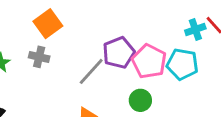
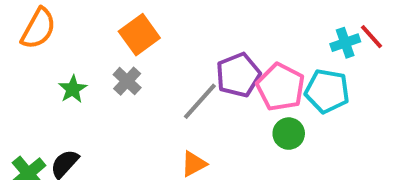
gray cross: (39, 57) -> (127, 81), turned 30
green circle: (140, 100) -> (289, 134), moved

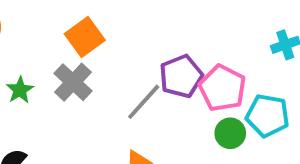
gray cross: (127, 81) -> (73, 82), size x1.4
cyan pentagon: (327, 91) -> (268, 116), moved

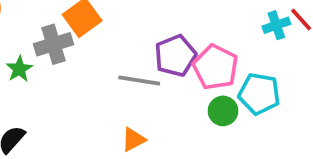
gray cross: (73, 82) -> (53, 44), moved, turned 30
gray line: (144, 102) -> (139, 80), turned 57

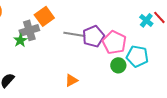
cyan cross: (276, 25) -> (146, 20), turned -32
green star: (19, 69) -> (20, 40), moved
gray line: (139, 80) -> (74, 34), moved

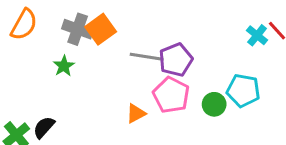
gray cross: (29, 30) -> (78, 29), moved, turned 36
pink pentagon: (114, 42) -> (171, 95), moved
orange triangle: (71, 80) -> (136, 113), moved

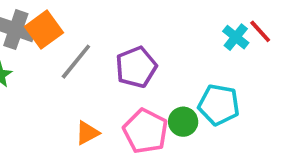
gray line: (147, 57) -> (76, 62), moved, turned -60
pink pentagon: (171, 95) -> (146, 131), moved

